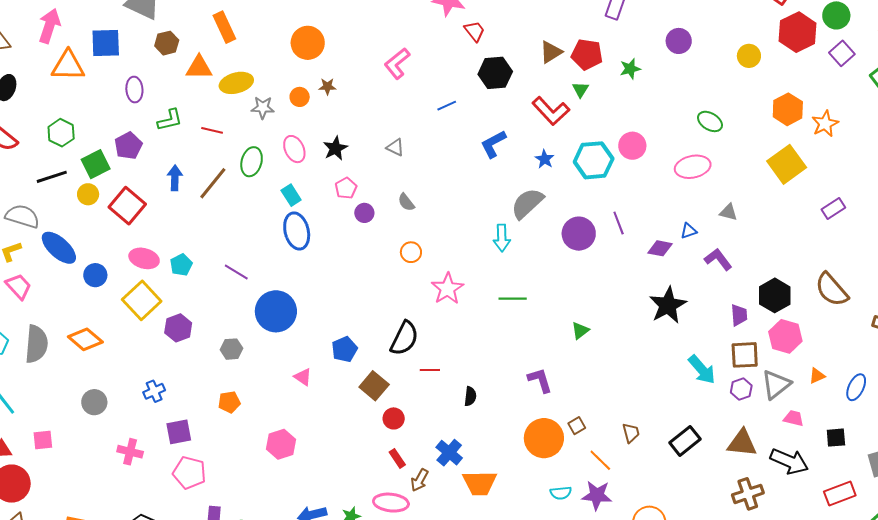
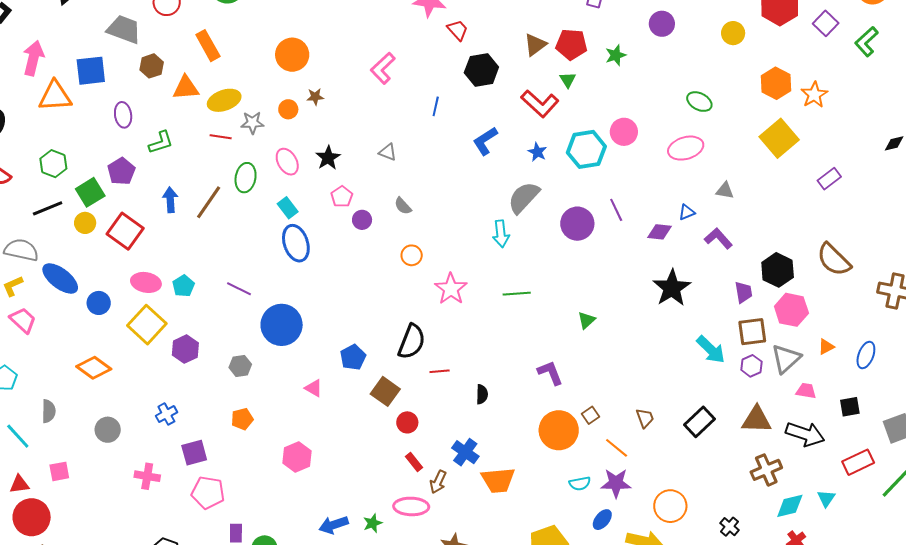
blue line: (447, 106) -> (436, 106), turned -48
red line: (212, 130) -> (221, 137), moved
gray semicircle: (36, 344) -> (49, 411), moved, size x0.6

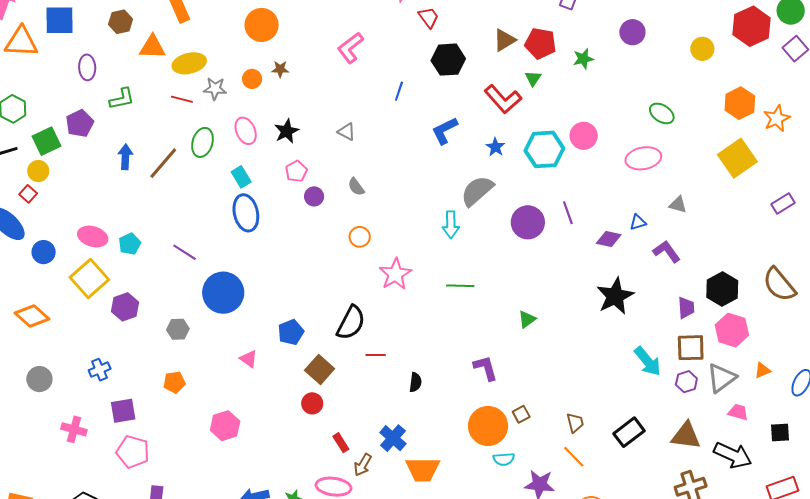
red square: (125, 231) -> (28, 194), moved, size x0.5
red circle: (407, 422) -> (312, 403), moved
orange line: (617, 448) -> (574, 457), moved
cyan semicircle: (580, 484) -> (504, 459), moved

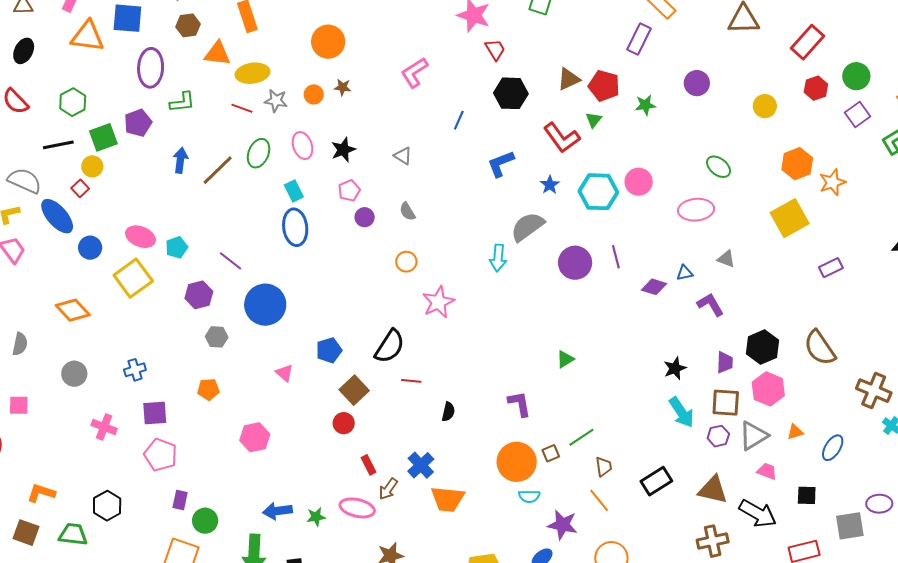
red hexagon: (752, 26) -> (816, 88), size x0.6
purple ellipse: (87, 67) -> (151, 68), size x1.5
green line: (460, 286) -> (581, 437), moved, turned -40
black star: (615, 296) -> (675, 368), moved, size x0.6
purple hexagon: (125, 307) -> (199, 295), moved

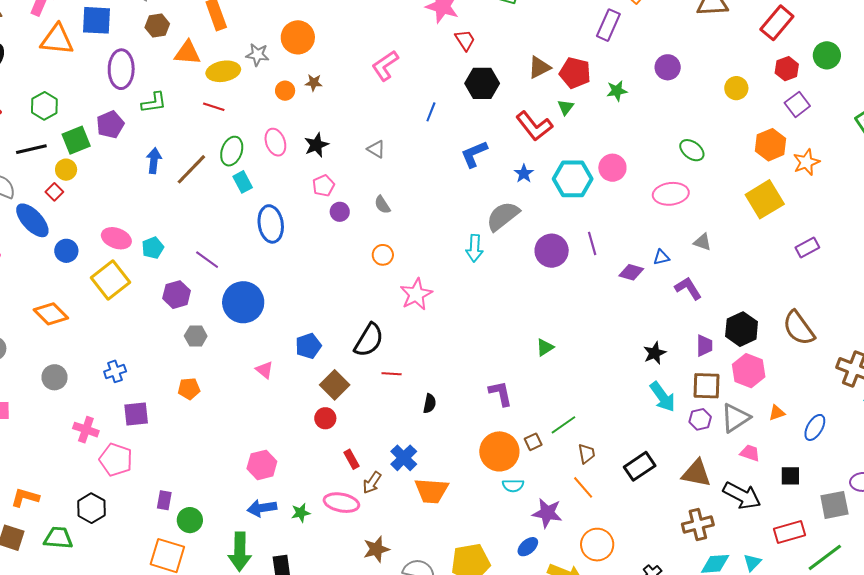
gray star: (276, 101) -> (257, 55), moved
purple square: (857, 114) -> (797, 104), moved
cyan rectangle: (294, 191) -> (243, 182), moved
pink hexagon: (255, 437) -> (262, 465), moved
pink pentagon: (161, 455) -> (116, 460), moved

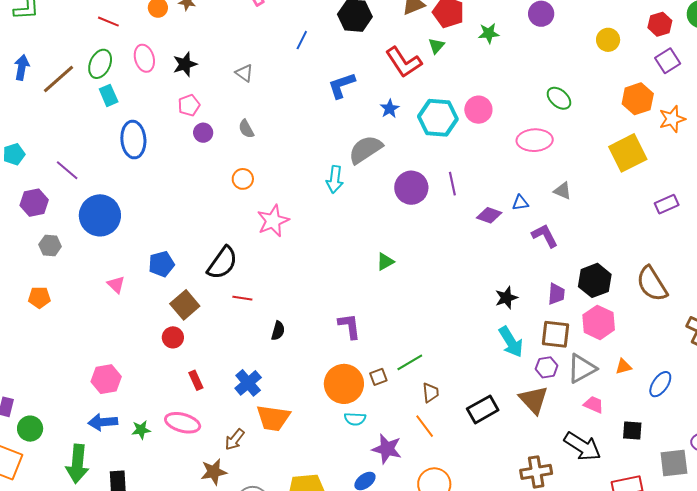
red line: (214, 107) -> (108, 22), moved
green triangle: (545, 347) -> (385, 262), moved
brown triangle: (696, 473) -> (534, 400), moved, turned 32
brown arrow: (372, 483) -> (235, 440), moved

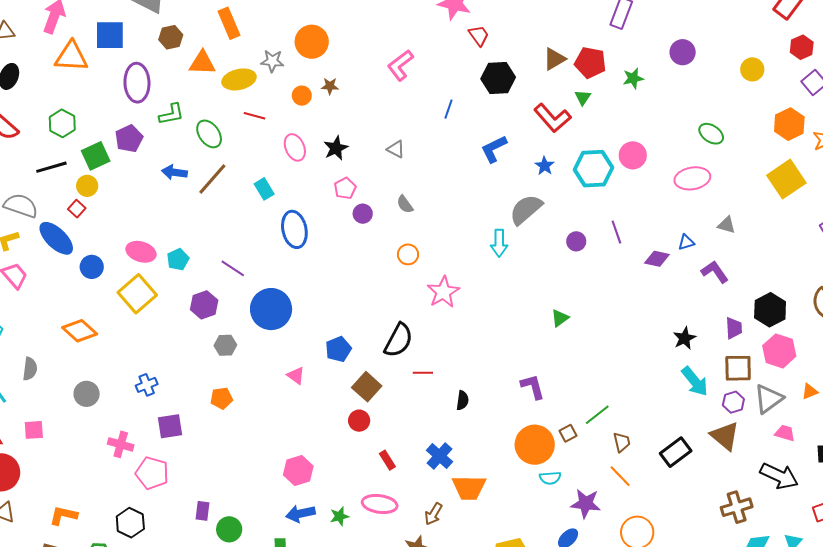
green ellipse: (100, 64) -> (209, 134), moved, turned -52
blue arrow: (22, 67) -> (174, 172), turned -85
purple circle: (411, 188) -> (576, 241), size x0.6

